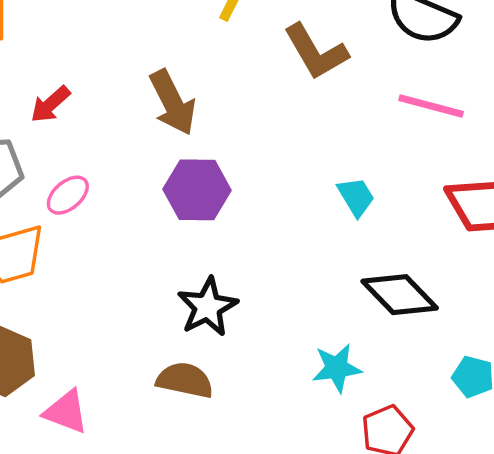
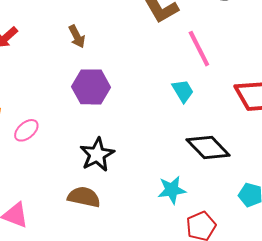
brown arrow: (173, 103) -> (77, 36), size x0.6
pink line: (431, 106) -> (199, 49), moved, turned 48
pink ellipse: (68, 195) -> (26, 130), moved

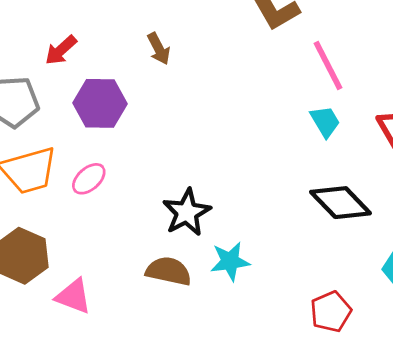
purple hexagon: (91, 87) -> (100, 103), moved
cyan trapezoid: (183, 91) -> (325, 121), moved
cyan star: (172, 190) -> (230, 261), moved

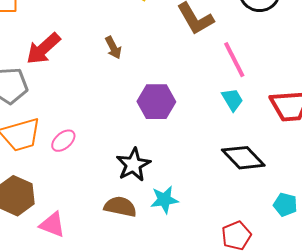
red arrow: (61, 50) -> (43, 49), size x1.5
purple hexagon: (100, 103) -> (156, 102), moved

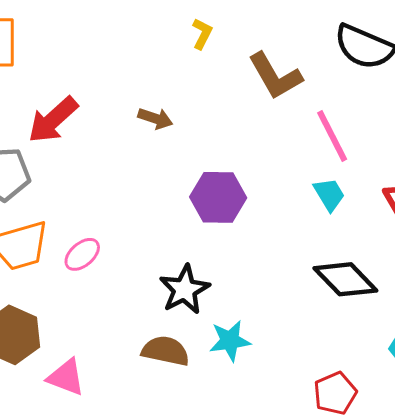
brown arrow: (113, 48) -> (155, 118), turned -45

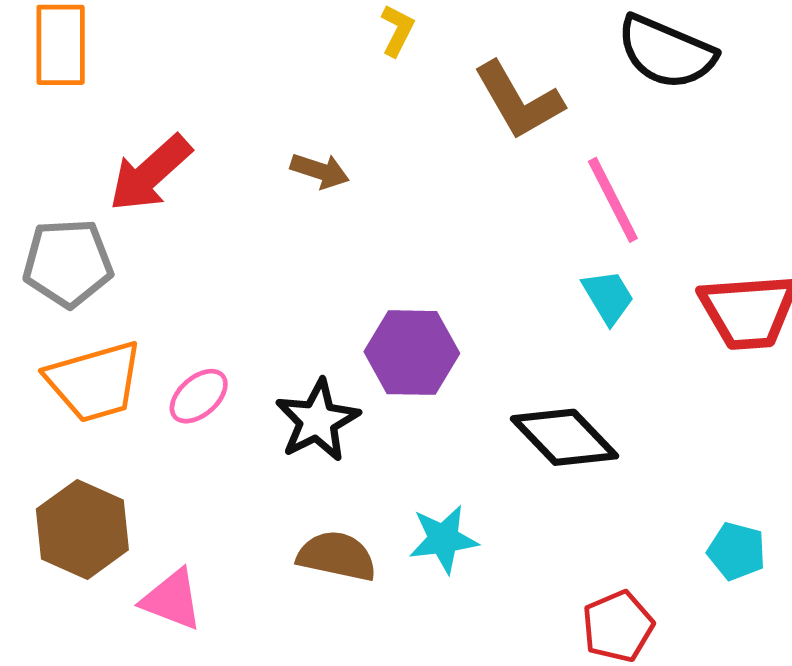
purple hexagon: (218, 197) -> (412, 353), moved
black diamond: (345, 279) -> (565, 437), moved
black star: (185, 289) -> (317, 420), moved

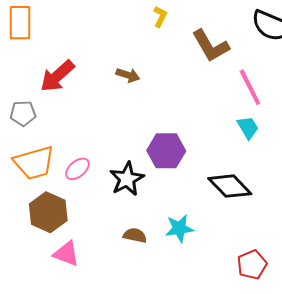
gray pentagon: (68, 263) -> (23, 113), size x0.7
brown hexagon: (82, 529) -> (48, 212), moved
brown semicircle: (337, 556) -> (135, 235), size x0.7

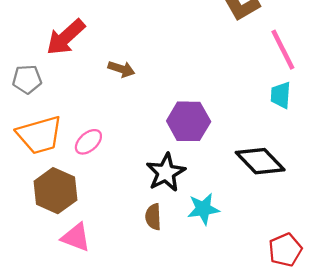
brown arrow: (128, 75) -> (121, 69), moved
cyan trapezoid: (248, 128) -> (281, 95), turned -145
black star: (127, 179) -> (166, 172), moved
brown semicircle: (135, 235) -> (153, 217), turned -105

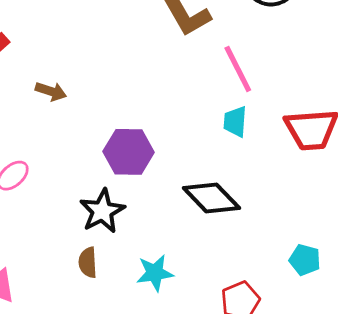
cyan star: (203, 209) -> (155, 273), moved

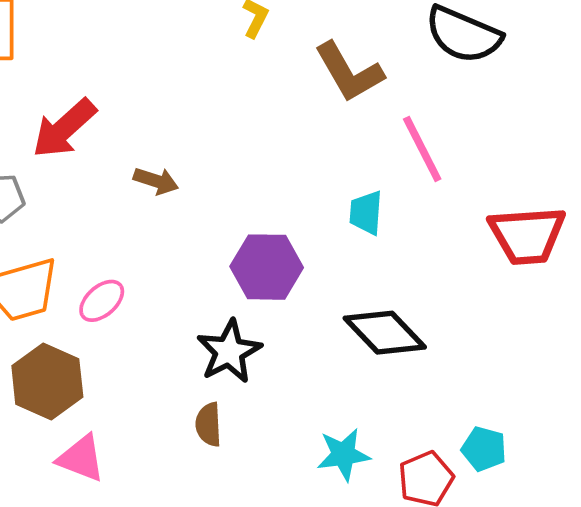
cyan trapezoid: (235, 122) -> (366, 213), moved
cyan pentagon: (305, 260) -> (484, 449), moved
cyan star: (155, 273) -> (343, 454), moved

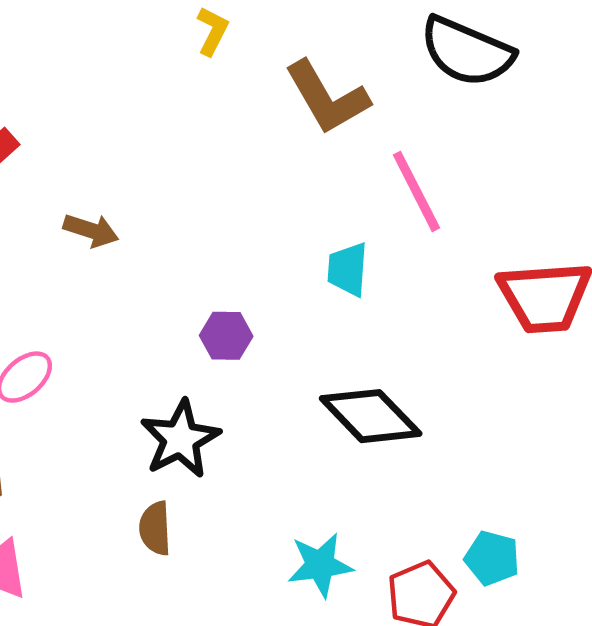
purple hexagon: (267, 267) -> (226, 336), size x0.6

